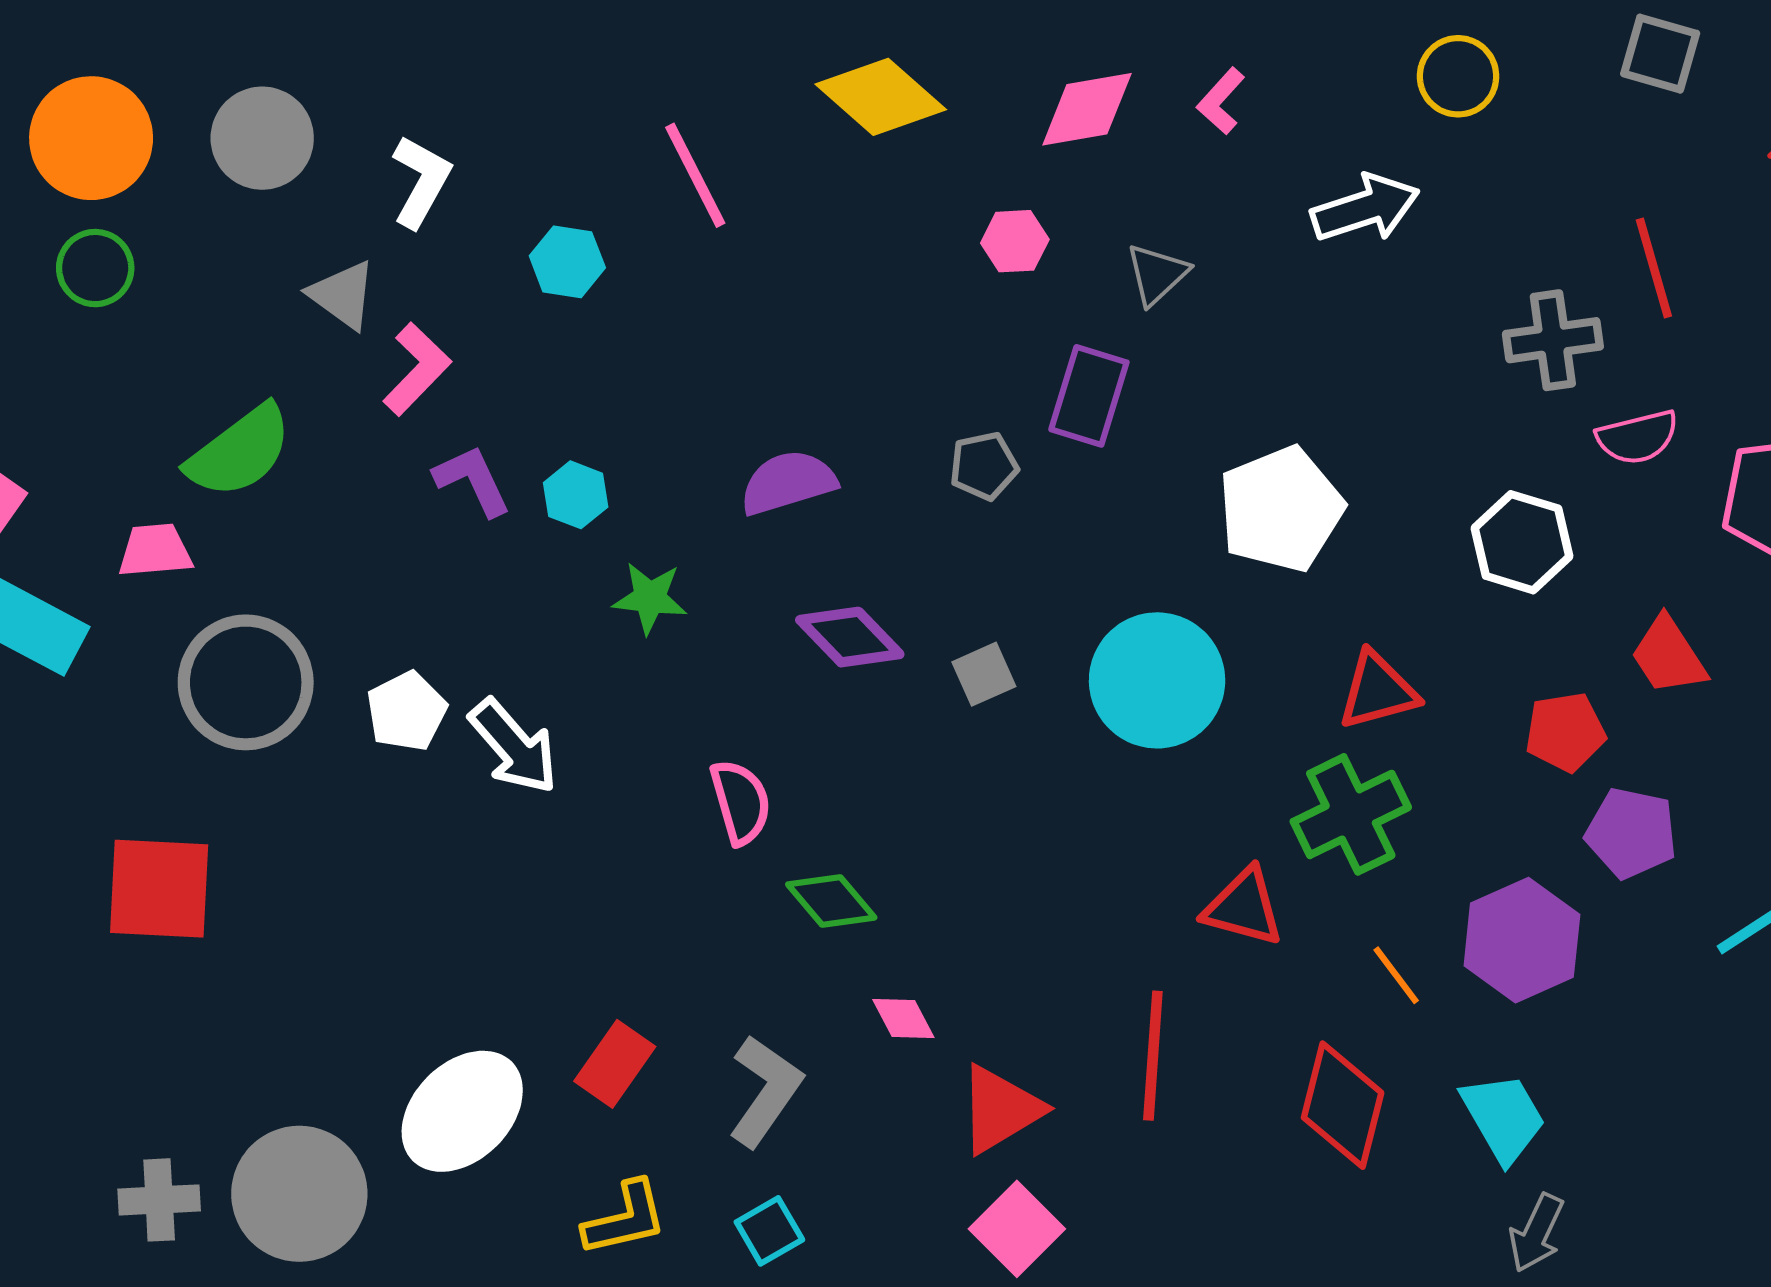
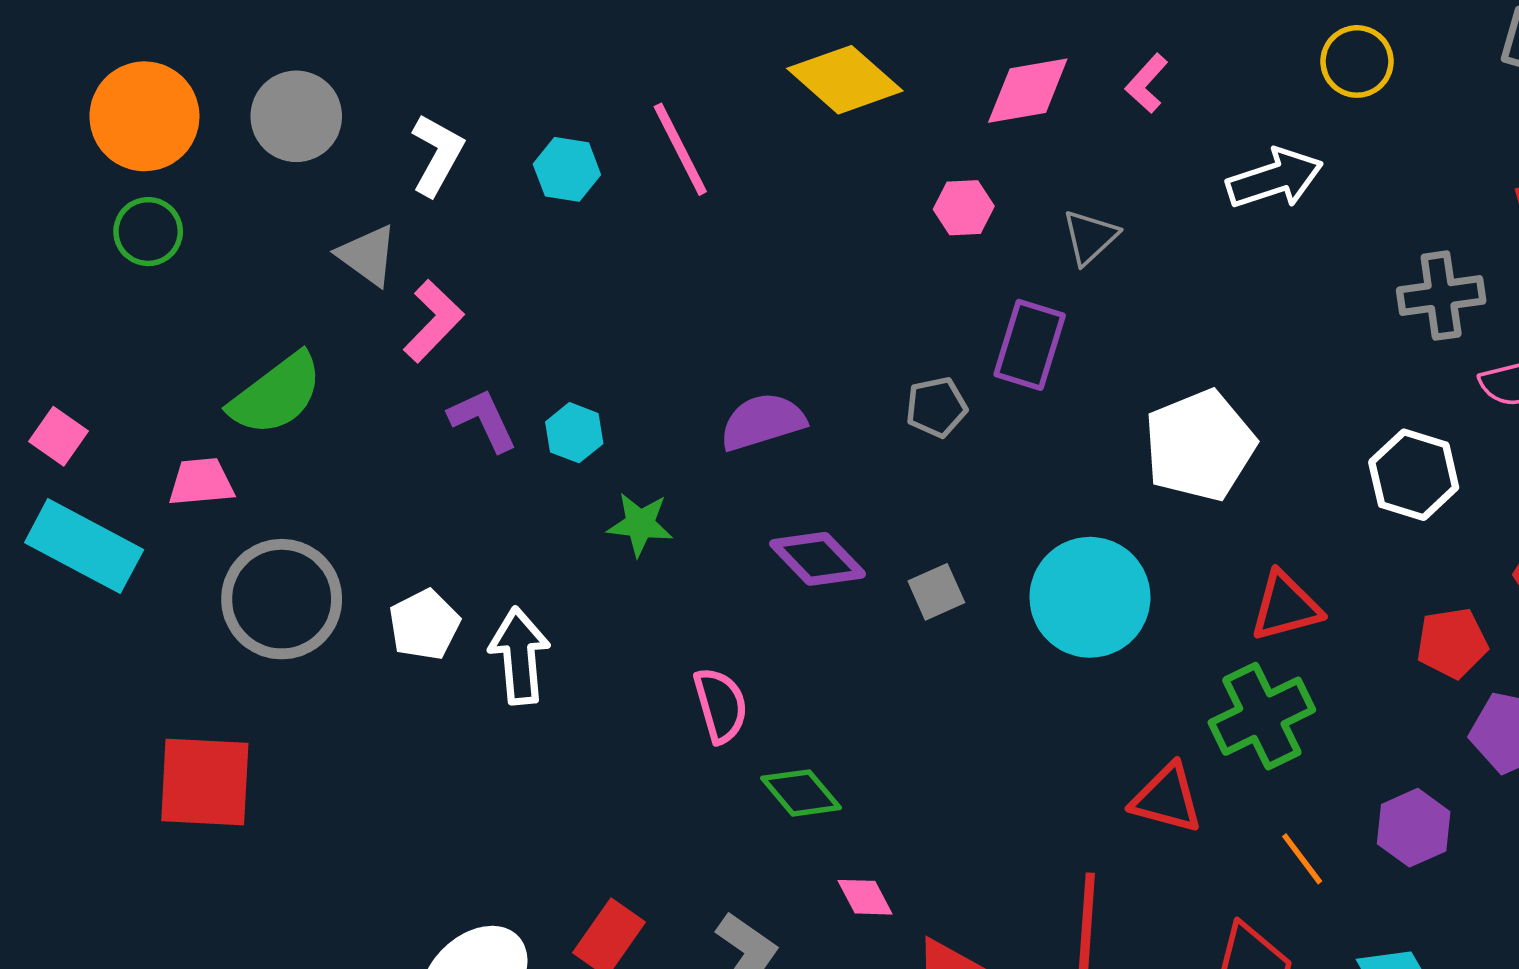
cyan hexagon: (567, 262) -> (567, 169), moved
white arrow: (514, 746) -> (519, 656), turned -144
purple hexagon: (1522, 940) -> (1414, 828), size x0.7

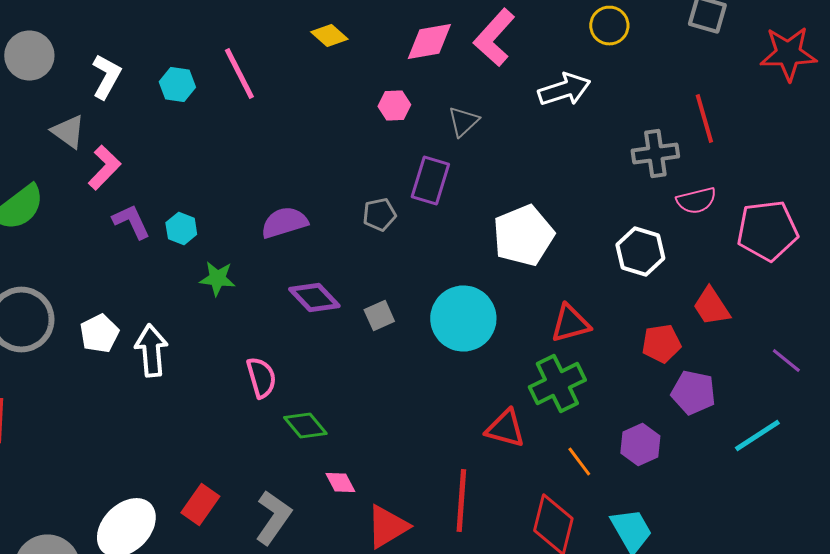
yellow diamond: (845, 80) -> (329, 36), size x0.6
pink L-shape: (1147, 83) -> (494, 38), size x1.8

